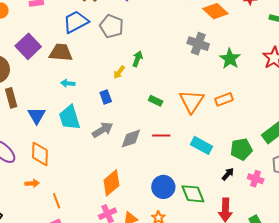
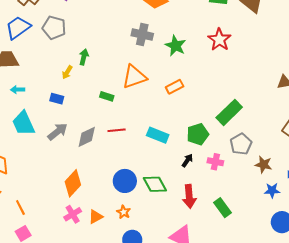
blue rectangle: (106, 97) -> (57, 99), turned -48
orange triangle: (192, 101) -> (134, 77), moved, turned 44

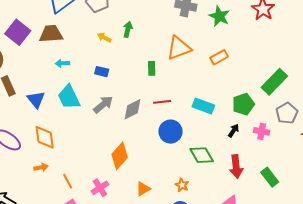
yellow arrow: (67, 72) -> (104, 37), moved, turned 88
green rectangle: (107, 96) -> (152, 68), turned 72
blue circle: (125, 181) -> (170, 132), moved
orange star: (124, 212) -> (182, 185), moved
pink cross: (73, 214) -> (100, 188), moved

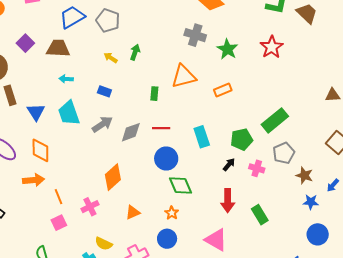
purple square: (18, 32) -> (25, 43), size x0.7
cyan rectangle: (203, 106) -> (202, 137), turned 45
green diamond: (202, 155) -> (180, 185), moved
orange arrow: (41, 167) -> (34, 180), size x1.5

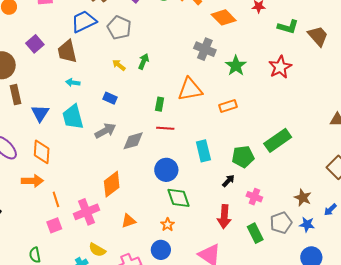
brown trapezoid: (58, 48) -> (67, 51), turned -110
red line: (161, 128) -> (165, 128), moved
gray pentagon: (284, 153) -> (281, 223), moved
pink cross: (257, 168) -> (254, 197), moved
pink cross: (90, 207) -> (87, 212), size x1.4

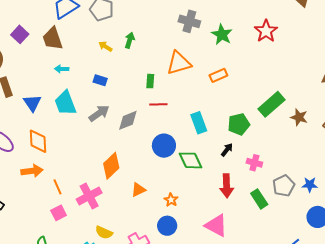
green diamond: (178, 198) -> (190, 160), moved
brown star: (303, 198) -> (299, 117), moved
orange triangle: (129, 221) -> (138, 190), moved

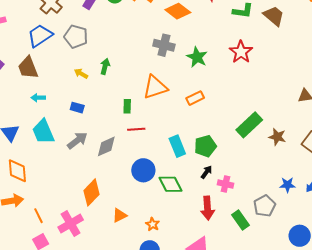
green pentagon: (239, 124) -> (205, 146), moved
pink cross: (254, 163) -> (225, 184), moved
blue star: (310, 185) -> (287, 185), moved

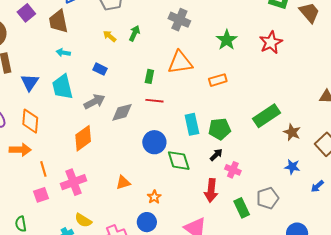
gray cross: (164, 45) -> (179, 20), moved
blue star: (287, 185) -> (292, 167), moved
orange diamond: (91, 192) -> (83, 138), moved

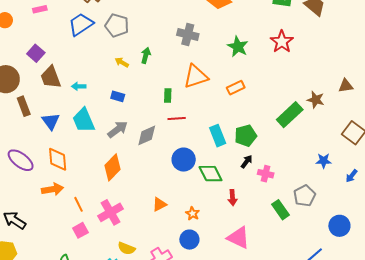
brown trapezoid: (58, 21) -> (51, 77), moved
brown star: (292, 132) -> (316, 100), moved
red arrow: (211, 190) -> (233, 198), moved, size x0.7

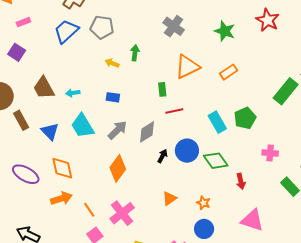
gray cross: (188, 35) -> (174, 26), turned 30
purple square: (36, 53) -> (17, 52), moved
black arrow: (247, 162) -> (162, 156), moved

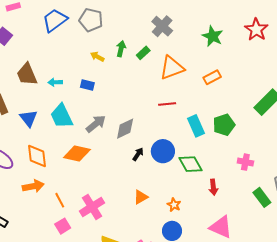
green rectangle: (162, 89) -> (143, 53), moved, turned 48
blue rectangle: (113, 97) -> (87, 85), moved
red line: (174, 111) -> (167, 104), moved
orange diamond: (118, 168) -> (77, 153), moved, turned 60

